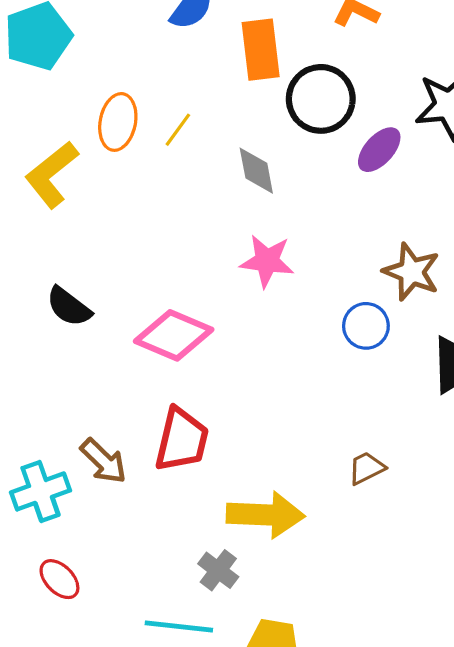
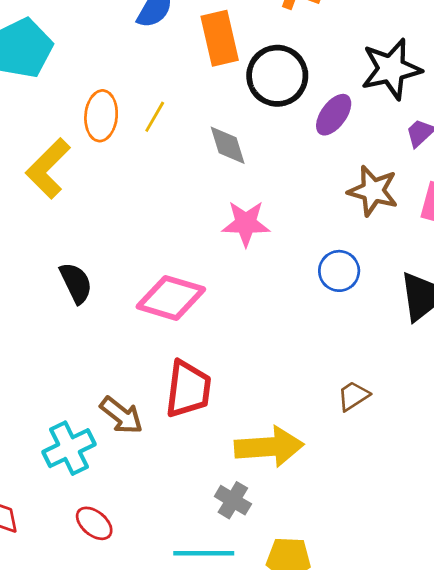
brown star: (412, 272) -> (373, 191), moved
black semicircle: (69, 307) -> (76, 283), turned -147

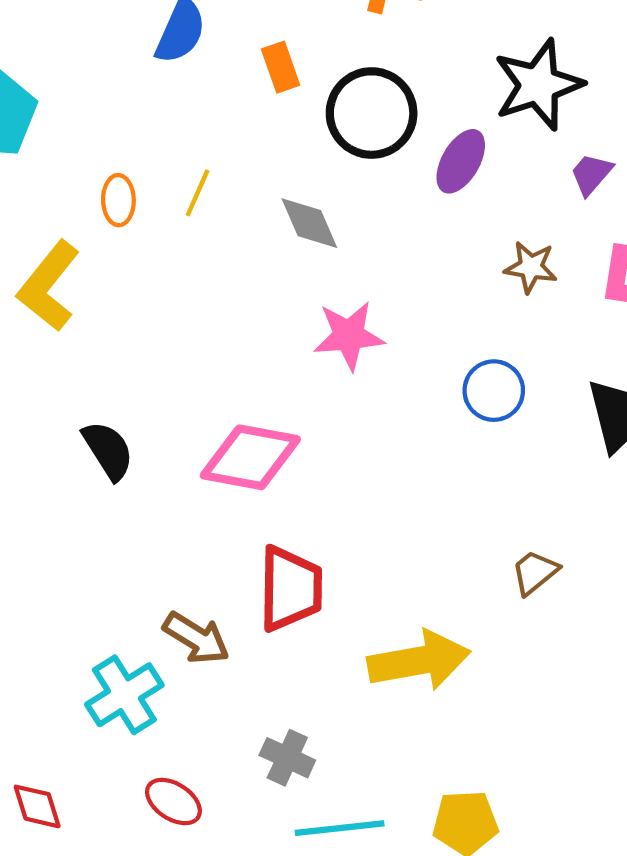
orange rectangle: (220, 38) -> (281, 67), size x0.6
orange ellipse: (101, 116) -> (118, 200), size x0.7
brown star: (373, 191) -> (531, 267), size x0.7
gray cross: (233, 500) -> (287, 758), moved

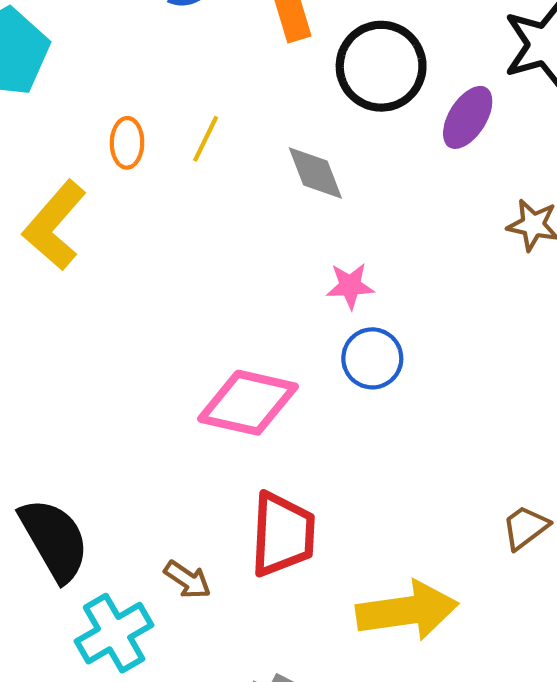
pink star: (349, 336) -> (350, 286), size x0.7
blue circle: (494, 391) -> (372, 358), moved
black semicircle: (108, 450) -> (54, 540), moved, size x1.4
brown arrow: (196, 638) -> (187, 580), size x0.7

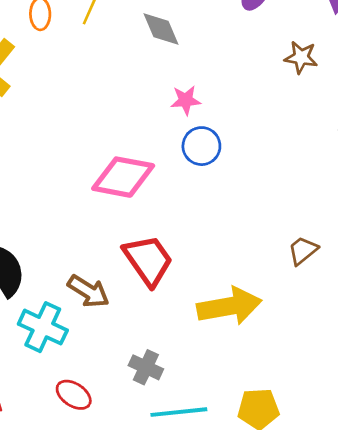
red trapezoid: (283, 534) -> (148, 260), turned -36
brown arrow: (187, 580) -> (88, 291), size x1.4
cyan cross: (114, 633) -> (43, 327), turned -33

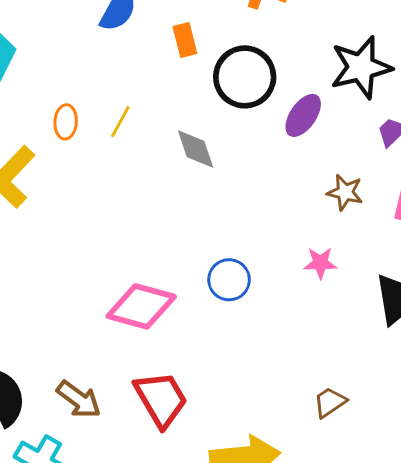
pink star: (186, 100) -> (320, 263), moved
brown arrow: (88, 291) -> (79, 399), moved

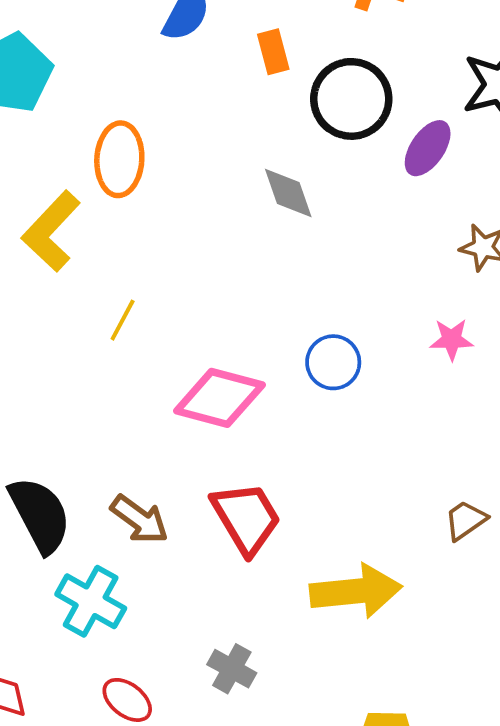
orange ellipse: (66, 122) -> (119, 159), size x1.6
yellow line: (120, 122) -> (123, 320), moved

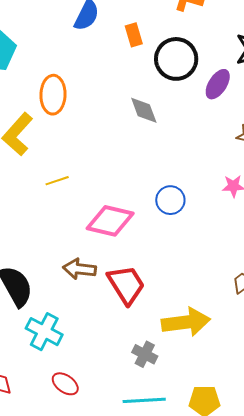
yellow line: (123, 320) -> (57, 181), turned 45
brown arrow: (140, 519) -> (79, 269), moved, turned 152
gray cross: (232, 669) -> (145, 354), moved

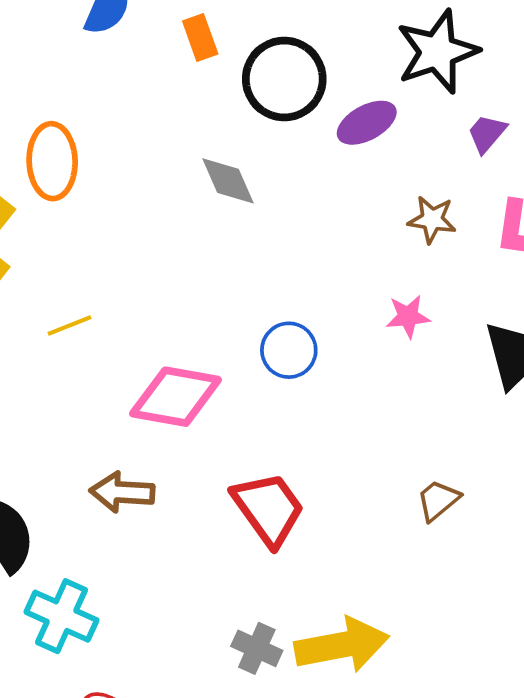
purple ellipse: (218, 84) -> (367, 123), turned 32
red trapezoid: (126, 285) -> (268, 509), moved
yellow arrow: (186, 322) -> (342, 645), moved

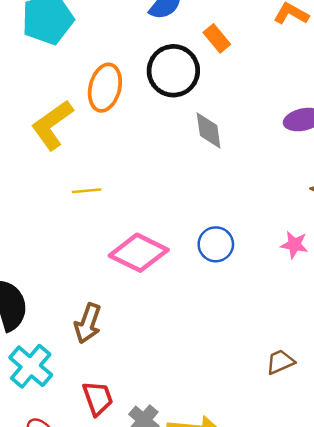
orange rectangle: (200, 37) -> (217, 38), turned -36
black circle: (284, 79) -> (173, 71), moved
brown arrow: (122, 492) -> (88, 323), moved, turned -90
red trapezoid: (268, 509) -> (98, 398), moved, size x0.7

